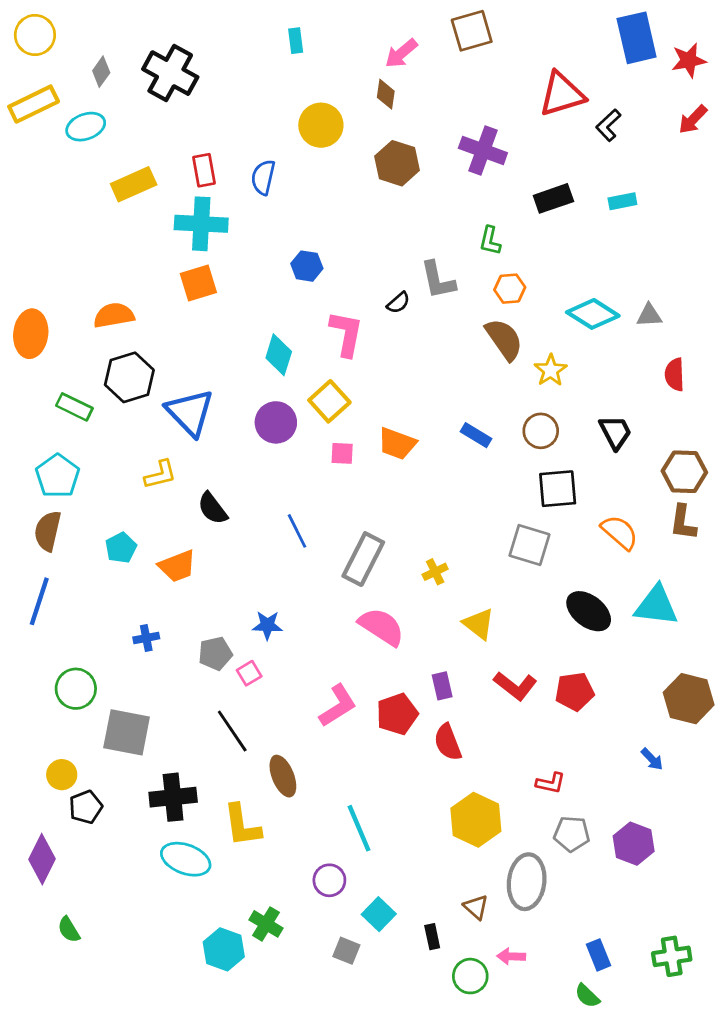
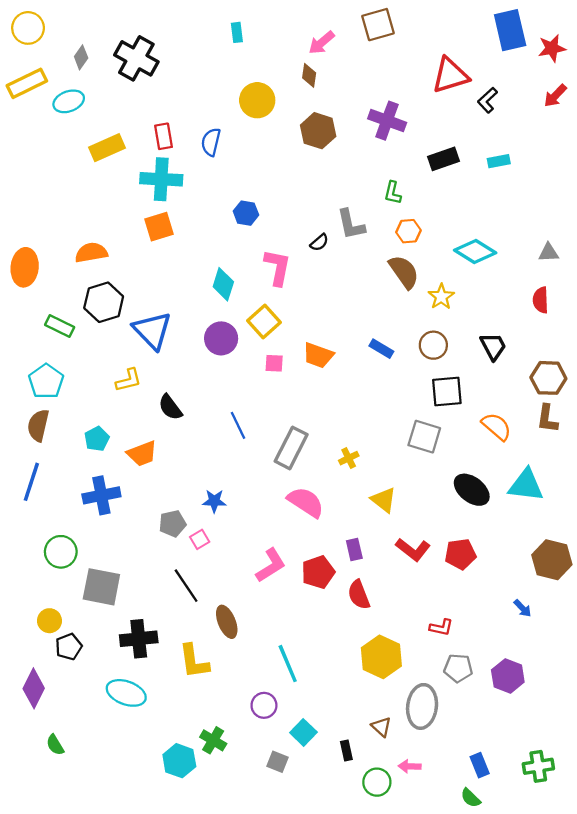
gray triangle: (649, 315) -> (548, 253), moved
blue cross: (146, 638) -> (101, 495), moved, size x1.8
cyan ellipse: (186, 859) -> (126, 693), moved

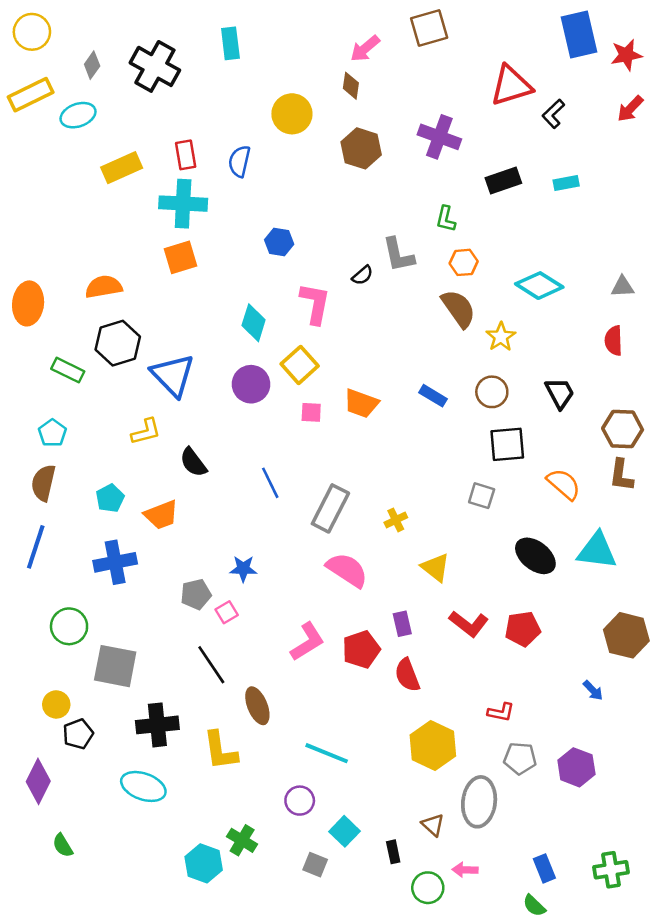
cyan rectangle: (237, 32) -> (230, 43), moved, size x1.4
cyan pentagon: (46, 381) -> (52, 433), size x0.7
gray square: (424, 437) -> (482, 496), size x0.7
cyan line: (288, 664) -> (327, 753), turned -45

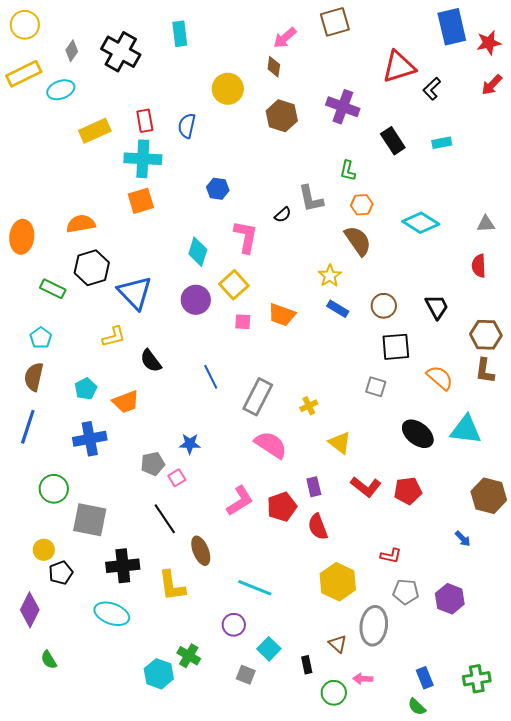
black rectangle: (503, 180) -> (393, 141), turned 76
yellow star: (501, 337) -> (330, 276), moved

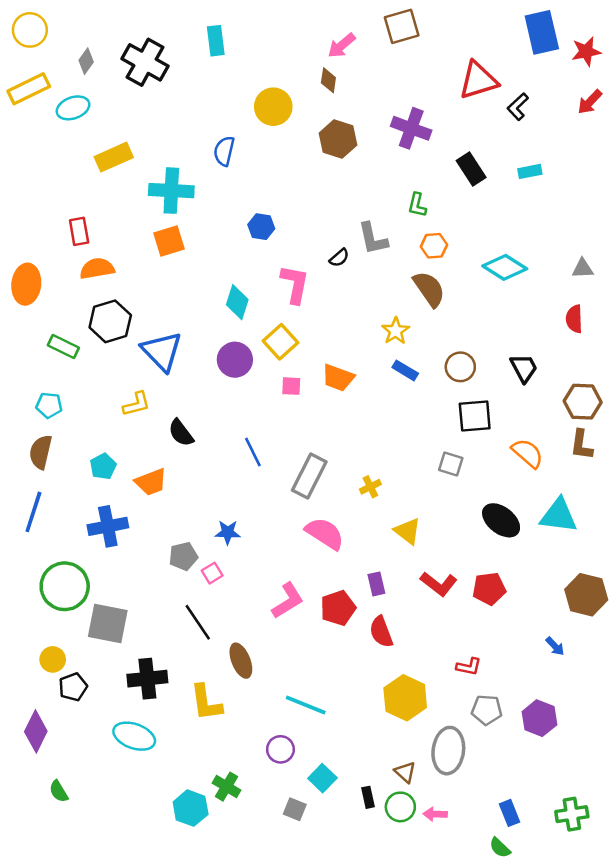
red rectangle: (145, 121) -> (79, 231), moved
cyan pentagon: (41, 338) -> (49, 405), turned -30
green circle: (54, 489) -> (65, 586), size x1.4
green circle: (334, 693) -> (400, 807), moved

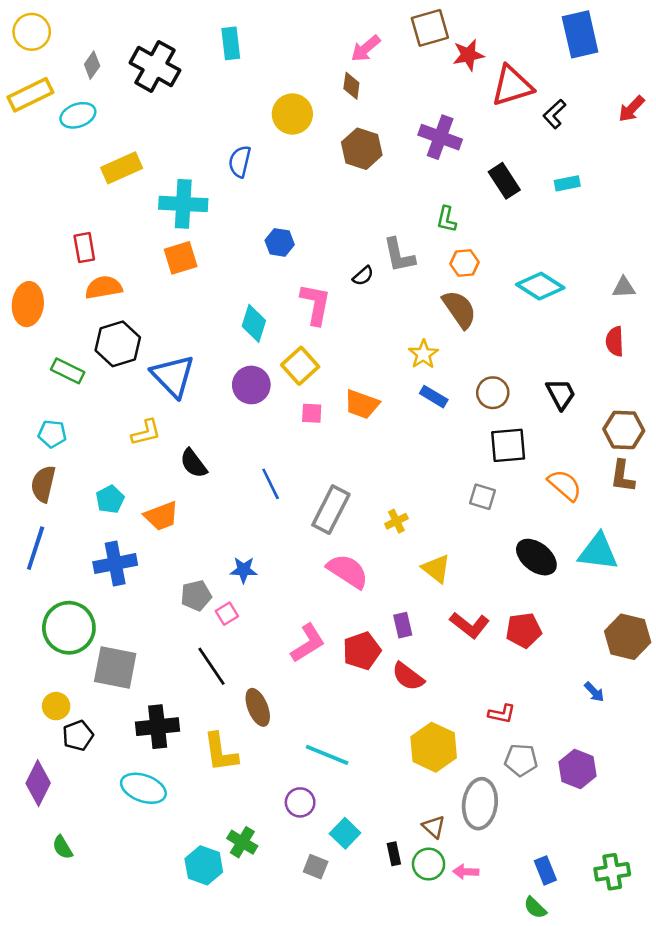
red star: (586, 52) -> (468, 55), moved
red semicircle: (381, 632) -> (408, 677), turned -32

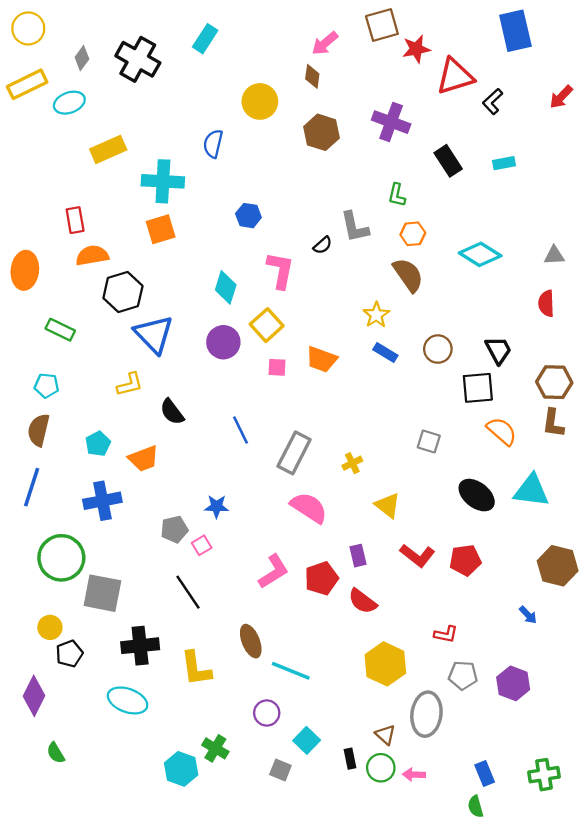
cyan rectangle: (231, 43) -> (205, 39), turned 40
black hexagon: (118, 344) -> (123, 292), moved
black square: (508, 445) -> (478, 388), moved
brown ellipse: (258, 707) -> (251, 641), moved
green semicircle: (535, 908) -> (476, 807), turned 30

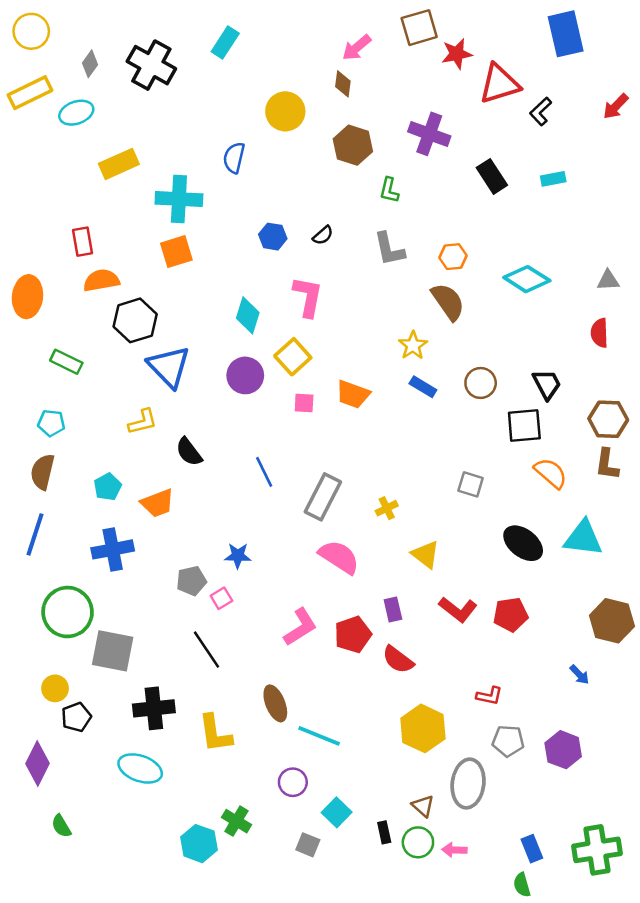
green L-shape: (397, 195) -> (389, 190), moved
black semicircle: (323, 245) -> (323, 235), moved
green cross: (544, 775) -> (597, 850), size x1.4

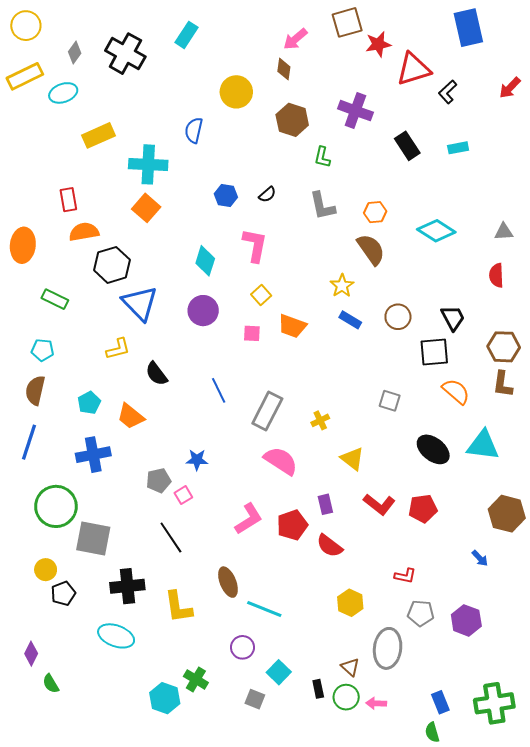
orange square: (176, 252) -> (146, 208), turned -32
yellow square: (293, 357) -> (261, 295), moved, size x0.7
orange trapezoid: (158, 503) -> (131, 416), turned 60
yellow hexagon: (423, 728) -> (350, 603), size x0.7
purple diamond: (37, 763) -> (31, 654), moved, size x0.7

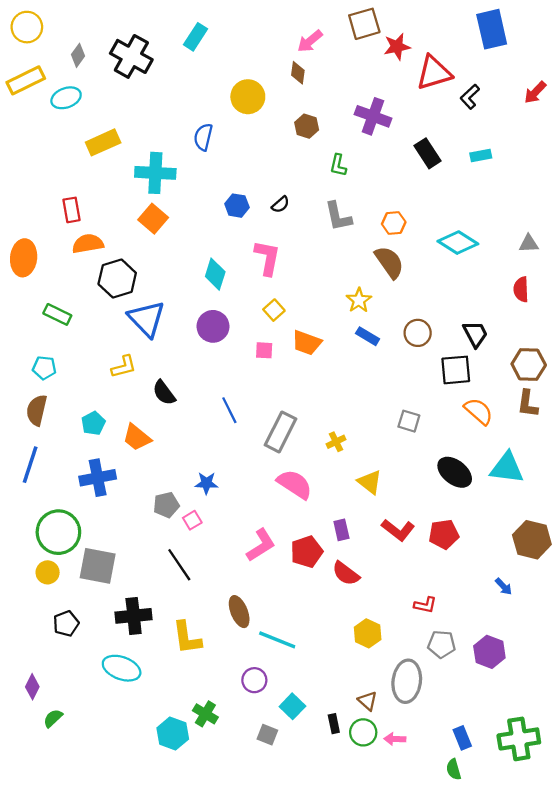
brown hexagon: (292, 120) -> (307, 126), size x0.7
yellow circle: (46, 570) -> (48, 572), moved
green semicircle: (51, 684) -> (53, 718), turned 78

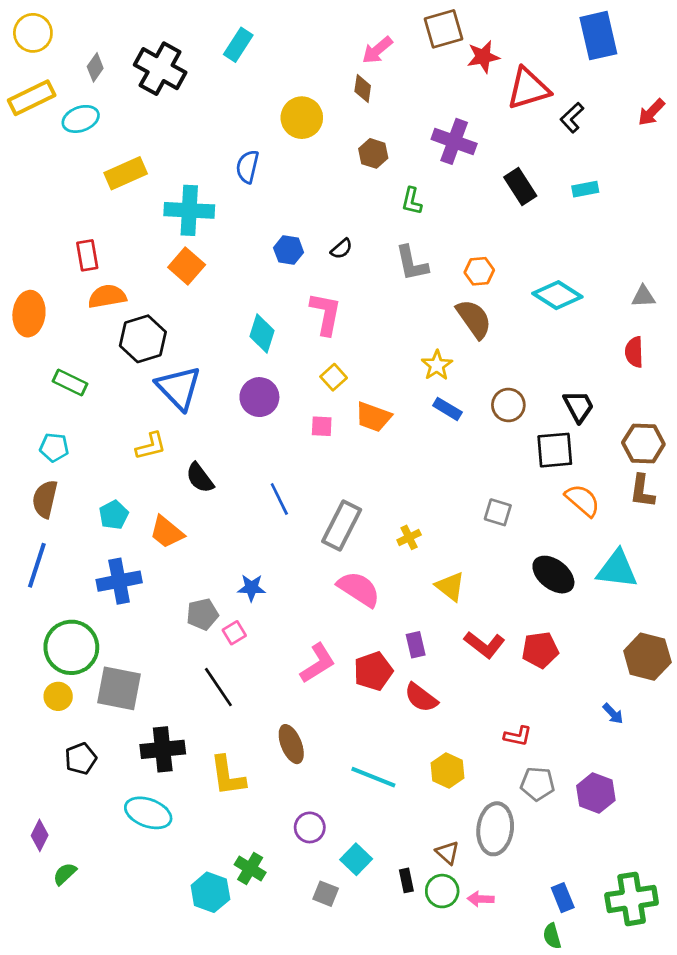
cyan line: (277, 640) -> (373, 777), moved

